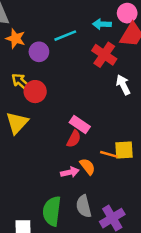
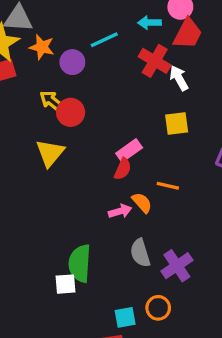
white arrow: (123, 85) -> (179, 78), moved
pink rectangle: (80, 125) -> (129, 151), turned -66
yellow square: (124, 150) -> (177, 124), moved
green semicircle: (52, 211) -> (80, 263), moved

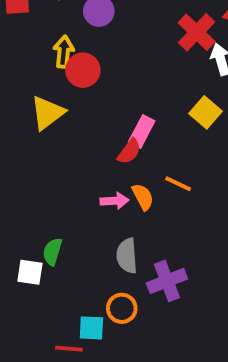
yellow arrow: (52, 101) -> (64, 52), turned 45
yellow square: (177, 124) -> (205, 112), turned 35
pink rectangle: (129, 151) -> (142, 131), turned -40
green semicircle: (80, 263) -> (52, 252), size x0.6
orange circle: (158, 308) -> (122, 308), moved

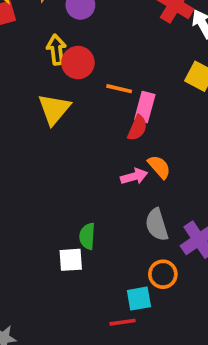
orange line: (178, 184) -> (119, 89), moved

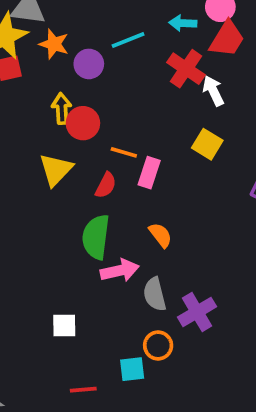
red semicircle: (137, 128) -> (106, 185), moved
pink arrow: (134, 176) -> (120, 271), moved, size x1.4
green semicircle: (87, 236) -> (96, 237), moved, size x1.6
red line: (122, 322) -> (83, 390), moved

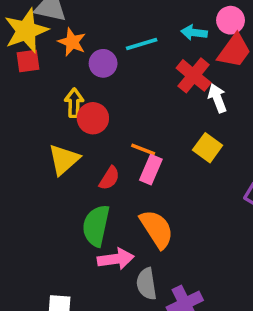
orange line: (124, 152) -> (143, 150), moved
orange semicircle: (160, 235) -> (157, 229), size x1.6

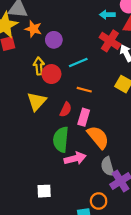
cyan line: (142, 44) -> (78, 63), moved
pink rectangle: (151, 170) -> (84, 117), moved
gray semicircle: (147, 284) -> (108, 166), moved

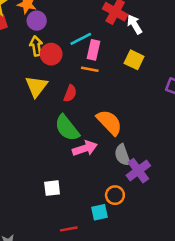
purple circle: (54, 40) -> (37, 21), moved
pink rectangle: (84, 117) -> (94, 50), moved
green semicircle: (61, 139) -> (67, 128), turned -40

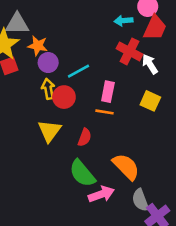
cyan line: (81, 39) -> (78, 71), moved

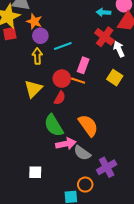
red circle: (64, 97) -> (62, 79), moved
gray semicircle: (140, 200) -> (82, 153), moved, turned -42

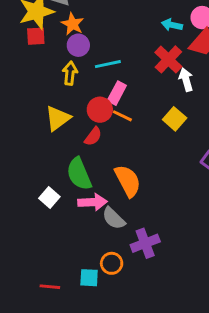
pink rectangle: (83, 65) -> (117, 93), moved
white square: (35, 172) -> (49, 197), moved, turned 32

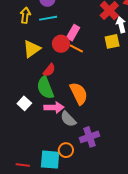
cyan line: (108, 64) -> (48, 18), moved
yellow arrow: (70, 73) -> (25, 15), moved
yellow square: (175, 119) -> (112, 41), moved, turned 35
red semicircle: (93, 136) -> (49, 70), moved
cyan square: (89, 278) -> (50, 160), size x1.5

